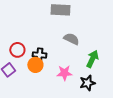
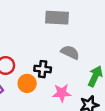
black cross: (39, 55) -> (43, 69), moved

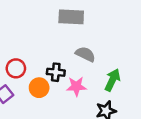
pink star: (62, 93) -> (76, 86), moved

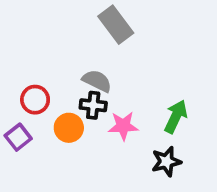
gray rectangle: (71, 17) -> (116, 25), turned 50
gray semicircle: (85, 54) -> (97, 81), moved

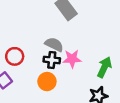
pink star: (123, 126) -> (72, 59), moved
orange circle: (69, 128) -> (47, 82), moved

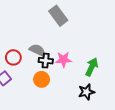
gray semicircle: (54, 44) -> (37, 50), moved

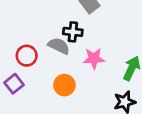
black cross: (46, 61) -> (73, 32), moved

